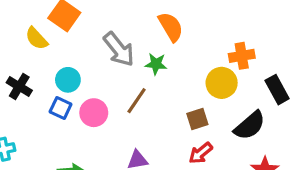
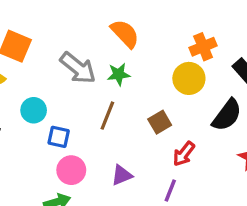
blue square: (61, 108) -> (59, 137), moved
pink circle: (94, 113) -> (71, 170), moved
brown square: (197, 119) -> (160, 122), moved

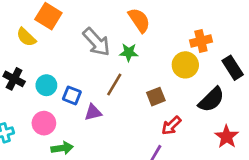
cyan circle: (34, 110) -> (46, 85), moved
pink circle: (71, 170) -> (44, 123), moved
purple triangle: (122, 175) -> (93, 112), moved

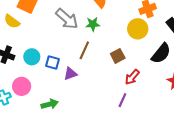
pink circle: (44, 123) -> (22, 86), moved

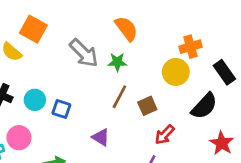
brown line: (84, 50) -> (119, 97), moved
purple triangle: (70, 74) -> (101, 137), moved, turned 48

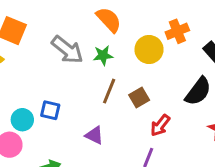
yellow circle: (176, 72) -> (149, 49), moved
cyan circle: (35, 100) -> (22, 120), moved

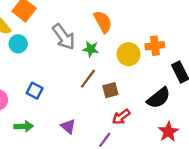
blue square: (50, 110) -> (35, 91), moved
cyan circle: (22, 120) -> (18, 44), moved
purple triangle: (94, 135) -> (68, 126), moved

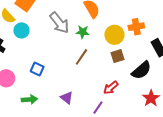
brown square: (110, 90) -> (118, 56), moved

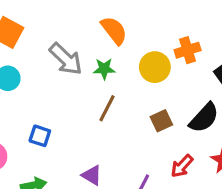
brown square: (118, 56) -> (161, 121), moved
red arrow: (111, 88) -> (182, 166), moved

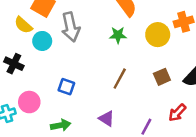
gray arrow: (66, 59) -> (71, 27), moved, turned 32
brown line: (107, 108) -> (120, 79), moved

